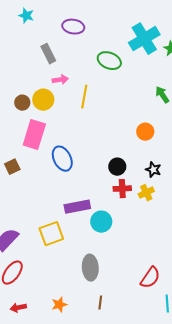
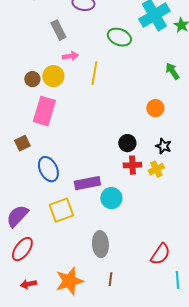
blue ellipse: (62, 159) -> (48, 169), moved
orange star: (59, 305) -> (69, 281), size x1.8

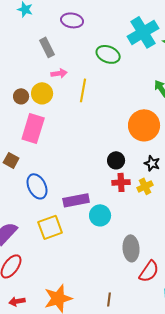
orange circle: (155, 108) -> (144, 125), size x1.8
brown square: (22, 143) -> (11, 160), turned -35
gray ellipse: (100, 244) -> (131, 248), moved
brown line: (110, 279) -> (109, 299), moved

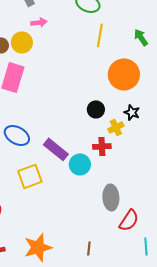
yellow line: (83, 90) -> (100, 35), moved
red cross: (121, 182) -> (102, 146), moved
blue ellipse: (37, 186) -> (17, 135), turned -35
yellow cross: (145, 186) -> (116, 127), moved
purple rectangle: (76, 200) -> (56, 149), turned 50

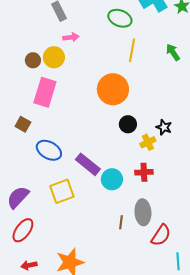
orange circle: (124, 74) -> (113, 89), moved
red cross: (102, 146) -> (144, 172), moved
brown line: (89, 248) -> (121, 222), moved

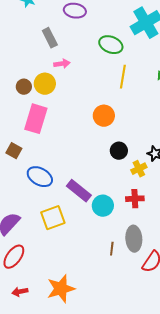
orange circle: (113, 89) -> (104, 116), size x0.7

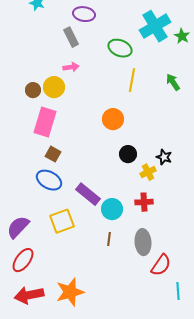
gray rectangle: (50, 38) -> (71, 37), moved
brown square: (14, 151) -> (53, 154), moved
brown line: (112, 249) -> (109, 239), moved
red arrow: (20, 292) -> (29, 295), size x1.8

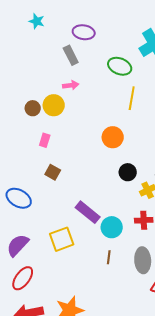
pink rectangle: (45, 122) -> (45, 140), size x0.5
blue ellipse: (49, 180) -> (19, 198), moved

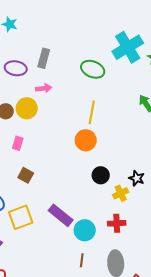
purple ellipse: (84, 32) -> (16, 68), moved
gray rectangle: (71, 55) -> (44, 58), turned 42
yellow line: (132, 98) -> (92, 112), moved
yellow square: (62, 239) -> (21, 217), moved

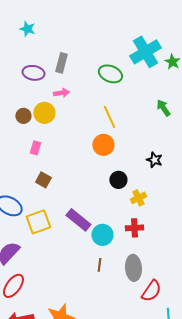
yellow line: (92, 112) -> (109, 117), turned -35
black star: (137, 178) -> (154, 160), moved

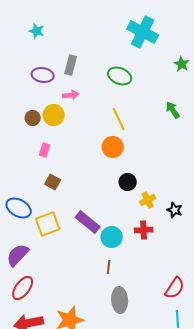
cyan cross: (145, 52) -> (143, 32), moved, turned -32
black star: (154, 160) -> (175, 210), moved
gray ellipse: (133, 268) -> (120, 300), moved
red semicircle: (151, 291) -> (175, 288), moved

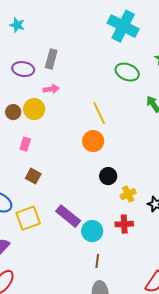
green ellipse: (120, 76) -> (127, 72), moved
brown line: (109, 267) -> (97, 261), moved

